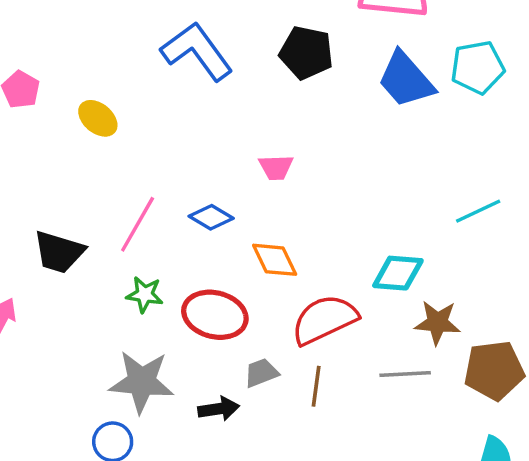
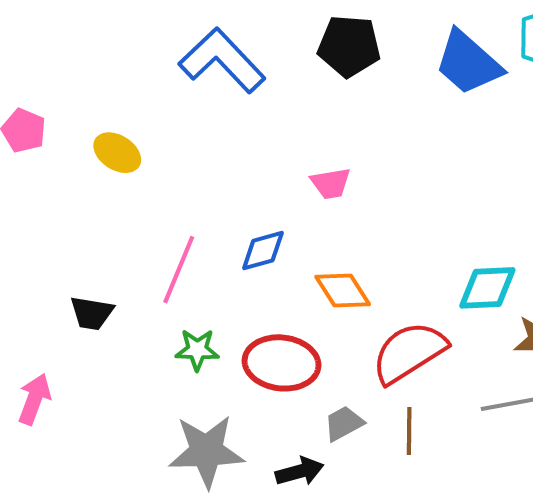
blue diamond: (211, 217) -> (263, 251), turned -39
black trapezoid: (59, 252) -> (92, 313), size x0.7

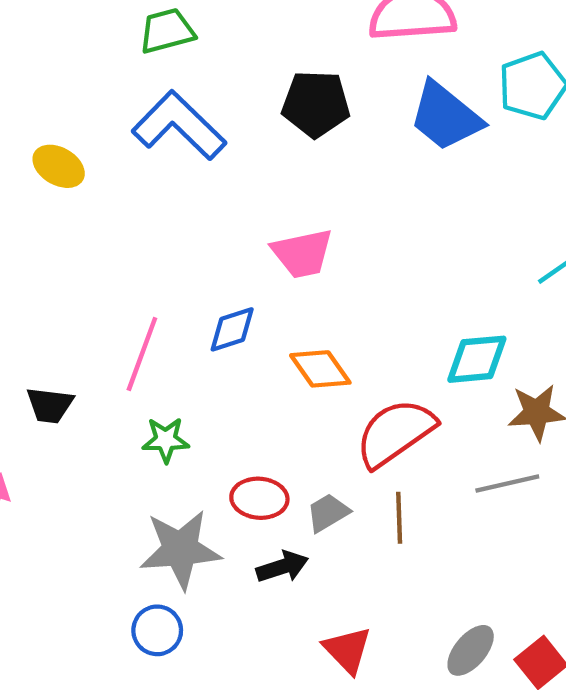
yellow ellipse: (117, 153) -> (59, 166), moved
pink trapezoid: (331, 183) -> (302, 253), size x1.4
red ellipse: (282, 363) -> (259, 498), moved, size x0.7

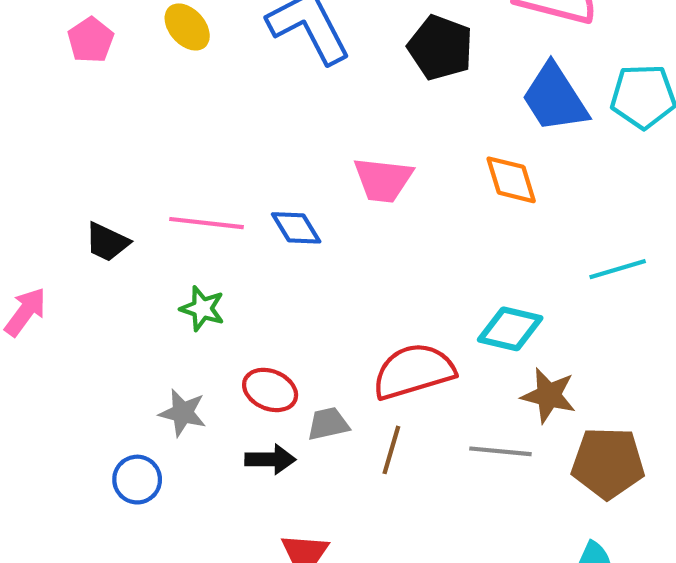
blue diamond: (232, 329) -> (296, 228), turned 58
pink line: (142, 354) -> (206, 223), turned 58
orange diamond: (320, 369) -> (511, 180), moved
gray star: (180, 549) -> (183, 413), size x0.6

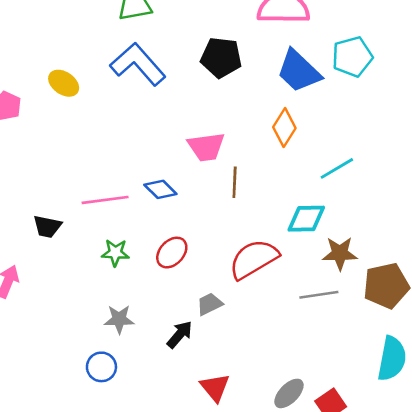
orange diamond: (511, 180) -> (284, 128), turned 63
cyan line: (618, 269) -> (337, 168), moved
red ellipse: (270, 390) -> (172, 253), moved, turned -56
brown line: (391, 450) -> (235, 182), moved
black arrow: (270, 459) -> (180, 334), turned -36

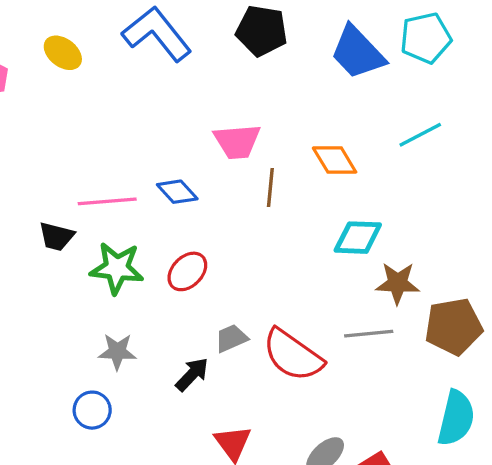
orange diamond: (284, 128) -> (335, 160), moved, turned -66
cyan line: (337, 168) -> (420, 135), moved
black trapezoid: (47, 226) -> (56, 236), moved
green star: (115, 253) -> (117, 268), size x1.5
red semicircle: (254, 259) -> (293, 355), moved, turned -117

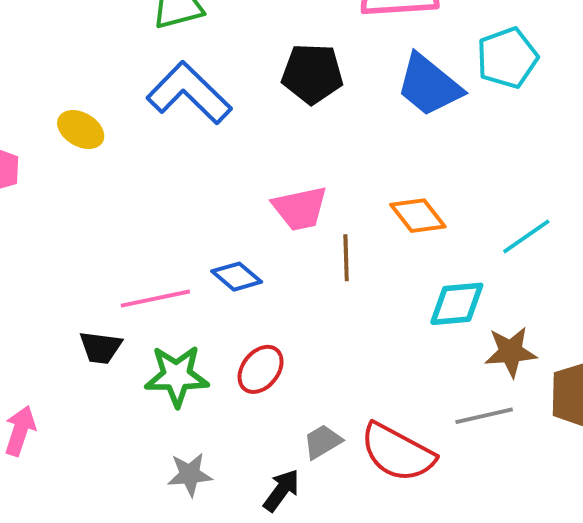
cyan line: (420, 135) -> (526, 236), moved

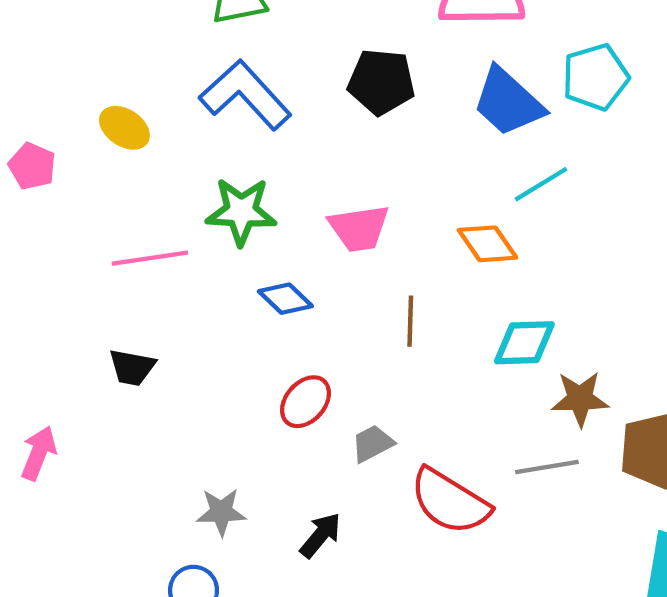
cyan line: (526, 236) -> (541, 184), moved
brown line: (346, 258) -> (410, 321), moved
pink line: (155, 299) -> (150, 258), moved
green star: (177, 376) -> (241, 211), moved
gray trapezoid: (322, 442) -> (372, 444), moved

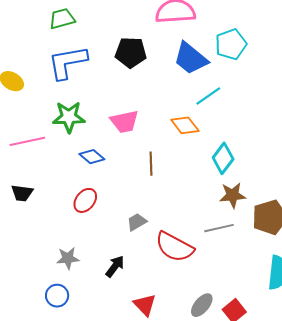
blue L-shape: (245, 95) -> (68, 62), turned -54
cyan diamond: (524, 343) -> (223, 158), moved, turned -48
red ellipse: (305, 402) -> (85, 200), moved

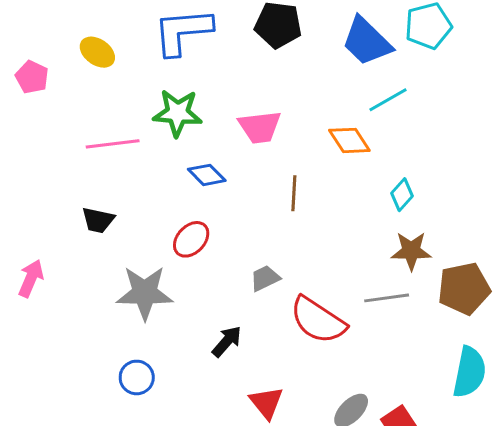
cyan diamond: (223, 158) -> (402, 195), size x0.7
gray star: (68, 258) -> (145, 293), moved, size x1.6

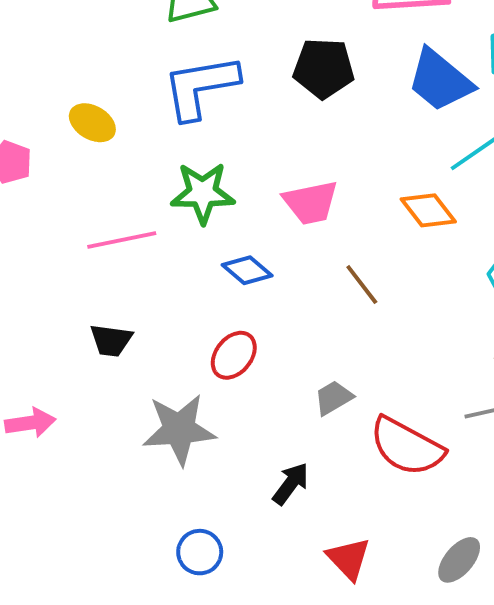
brown line: (294, 193) -> (362, 285), turned -36
pink arrow: (31, 278) -> (30, 423), turned 63
blue circle: (137, 377) -> (200, 552), moved

